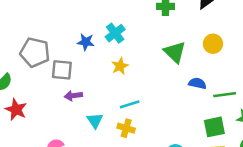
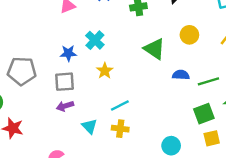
gray square: (62, 70) -> (65, 82), moved

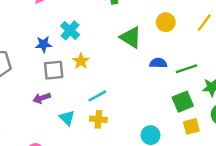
gray square: (65, 82) -> (54, 70), moved

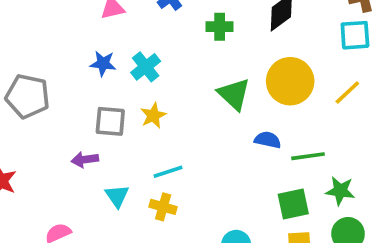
yellow circle: (166, 22) -> (290, 81), size x1.6
blue star: (44, 44) -> (103, 64), moved

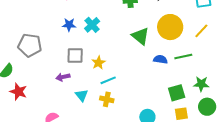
yellow star: (153, 115) -> (98, 63), moved
green line: (308, 156) -> (183, 57), moved

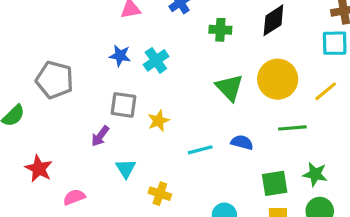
blue semicircle: (160, 59) -> (242, 142), moved
purple arrow: (63, 77) -> (100, 136), turned -48
cyan line: (108, 80) -> (200, 150), moved
red star: (18, 92) -> (39, 169), moved
yellow cross: (107, 99) -> (160, 194), moved

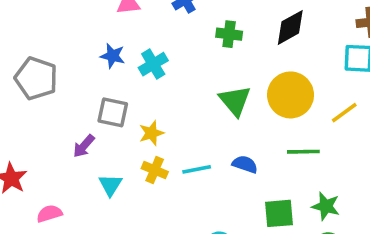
yellow cross: (160, 194) -> (155, 170), moved

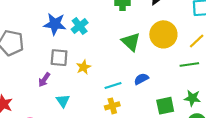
blue star: (113, 56) -> (55, 24), size x1.5
green line: (303, 152) -> (189, 65), moved
blue semicircle: (245, 164) -> (141, 79), turned -40
yellow cross: (155, 170) -> (112, 106), moved, turned -32

